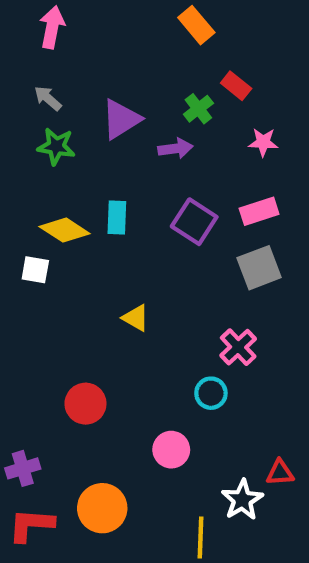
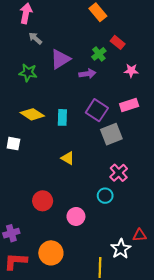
gray arrow: (48, 98) -> (35, 38), moved
cyan rectangle: (117, 217) -> (62, 117), moved
gray square: (259, 268) -> (111, 134), moved
white square: (35, 270) -> (13, 144), moved
pink circle: (171, 450) -> (76, 216), moved

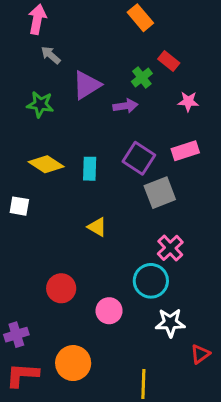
cyan circle: (105, 196) -> (151, 281), size x1.5
red triangle: (140, 235) -> (200, 354), moved, turned -32
white star: (121, 249) -> (170, 323), moved, turned 30

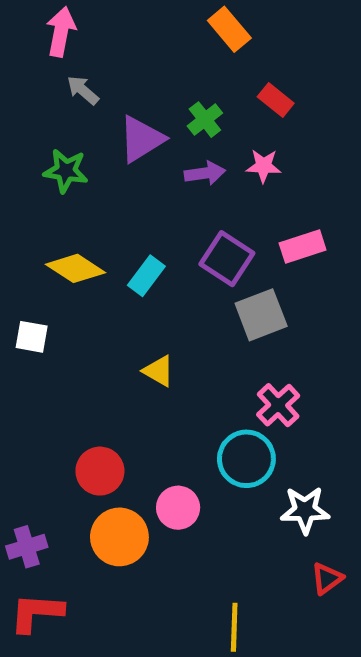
green cross: (142, 78) -> (205, 120), moved
pink star: (188, 101) -> (264, 166), moved
cyan rectangle: (90, 169) -> (146, 276), turned 35
white star: (170, 323) -> (305, 510), moved
orange circle: (73, 363) -> (119, 537), moved

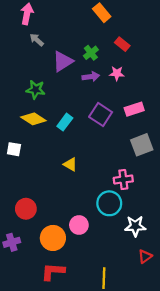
green star: (66, 171) -> (36, 90), moved
gray square: (261, 315) -> (142, 145), moved
pink cross: (278, 405) -> (123, 180), turned 36
red circle: (100, 471) -> (26, 209), moved
red L-shape: (36, 613) -> (53, 272), moved

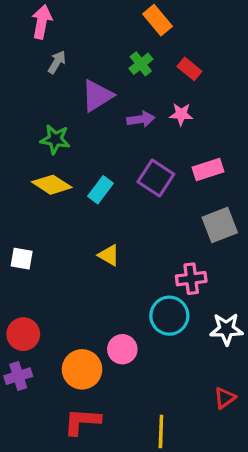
gray arrow: (37, 40) -> (57, 62), turned 80
green cross: (91, 53) -> (141, 64), moved
white square: (14, 149) -> (22, 259), moved
red circle: (26, 209) -> (23, 334), moved
white star: (135, 226) -> (226, 329), moved

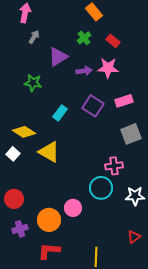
pink star: (181, 114) -> (108, 68), size x1.5
yellow diamond: (52, 185) -> (24, 132), moved
yellow triangle: (109, 255) -> (49, 152), moved, size x1.6
white square: (22, 259) -> (13, 154), turned 32
purple cross: (18, 376) -> (20, 229), moved

